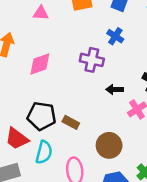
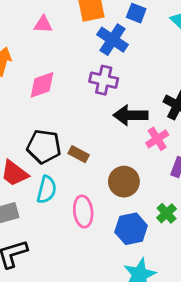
blue cross: (115, 36) -> (113, 40), moved, size x1.5
black arrow: (115, 90) -> (131, 115), size x1.6

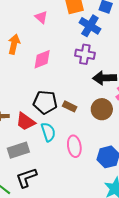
pink triangle: (43, 24) -> (41, 17), turned 40
brown circle: (124, 182) -> (102, 109), moved
cyan semicircle: (47, 190) -> (48, 132), turned -30

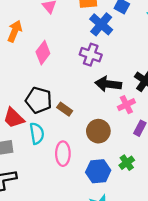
pink diamond: (42, 59) -> (43, 53), turned -40
brown circle: (102, 109) -> (98, 131), moved

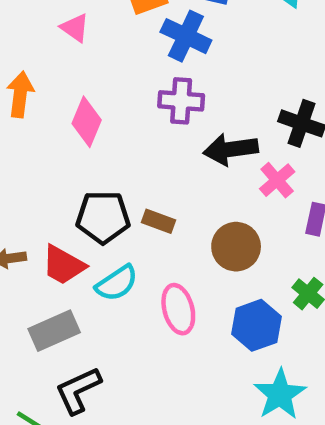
cyan semicircle: (37, 133) -> (117, 283), turned 80

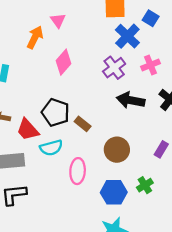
pink triangle: (75, 28) -> (58, 21), moved
purple cross: (181, 101) -> (114, 68), turned 30
pink cross: (277, 180) -> (151, 65), moved

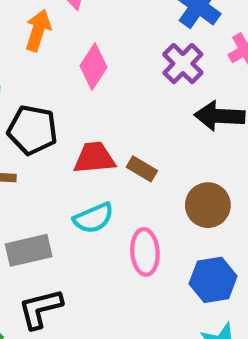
black pentagon: (56, 112) -> (32, 130), moved
red trapezoid: (28, 130) -> (94, 158), moved, turned 135

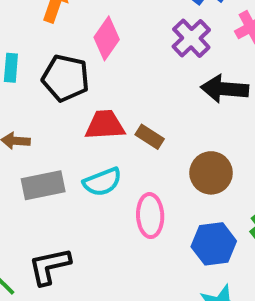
black pentagon: (32, 130) -> (66, 78), moved
gray rectangle: (29, 250) -> (43, 185), moved

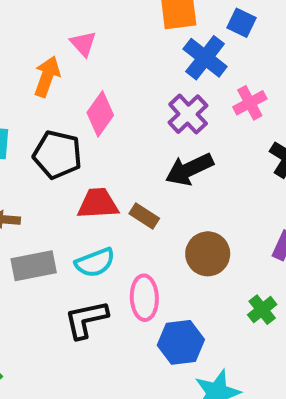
black arrow: (225, 89) -> (189, 169), moved, turned -30
blue hexagon: (214, 244) -> (181, 342), moved
black L-shape: (49, 266) -> (86, 319), moved

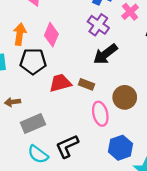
orange arrow: (47, 77) -> (20, 34), moved
cyan semicircle: (95, 263) -> (38, 154), moved, turned 70
pink ellipse: (144, 298) -> (100, 114), moved

